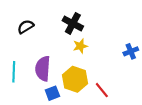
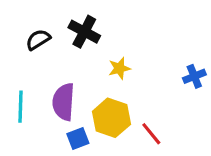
black cross: (73, 23) -> (84, 32), moved

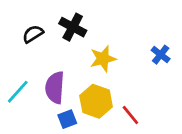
yellow star: (119, 68) -> (103, 59), size x1.4
blue cross: (194, 76) -> (161, 55), moved, turned -30
cyan line: (20, 107) -> (18, 92), turned 40

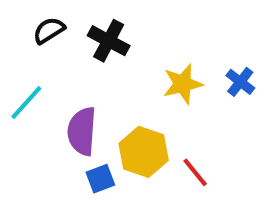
black semicircle: (33, 34) -> (49, 30), moved
yellow star: (103, 59) -> (183, 84), moved
cyan line: (18, 92) -> (26, 102), moved

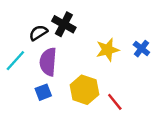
black semicircle: (49, 30) -> (38, 33), moved
purple semicircle: (82, 131) -> (48, 62), moved
blue square: (100, 179) -> (43, 92), moved

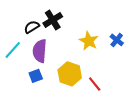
black cross: (64, 24) -> (53, 20), turned 30
yellow star: (108, 50) -> (89, 41), turned -30

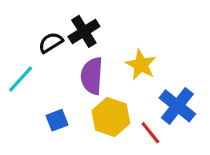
blue cross: (117, 40) -> (177, 106), moved, size x1.6
purple semicircle: (40, 51) -> (92, 76), moved

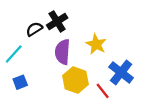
blue square: (57, 120) -> (20, 82), moved

